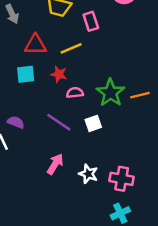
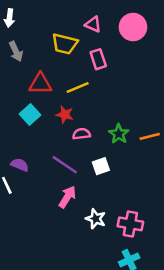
cyan square: (26, 74) -> (30, 115), turned -36
green star: (110, 93) -> (119, 134), size x0.7
pink arrow: (55, 164) -> (67, 197), moved

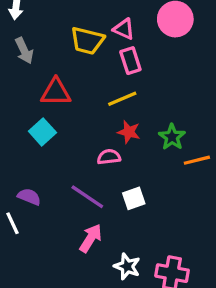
pink triangle: (93, 24) -> (124, 29), moved
yellow line: (78, 88) -> (122, 99), moved
red star: (65, 115) -> (129, 132), moved
green star: (119, 134) -> (172, 137), moved

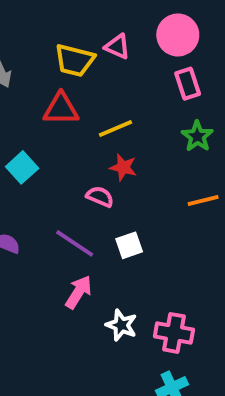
pink rectangle: (130, 61) -> (188, 84), moved
red triangle: (56, 92) -> (61, 109), moved
green star: (172, 137) -> (197, 136), moved
pink semicircle: (109, 157) -> (100, 197), turned 30

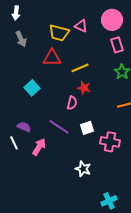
pink semicircle: (100, 197) -> (72, 103), turned 80
pink arrow: (78, 292) -> (39, 147), moved
pink cross: (174, 333) -> (110, 142), moved

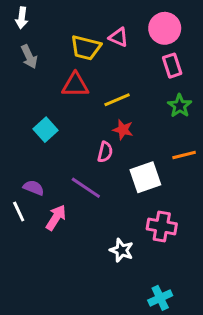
white square: (87, 128) -> (145, 177), moved, size x1.5
pink cross: (110, 142) -> (162, 226), moved

